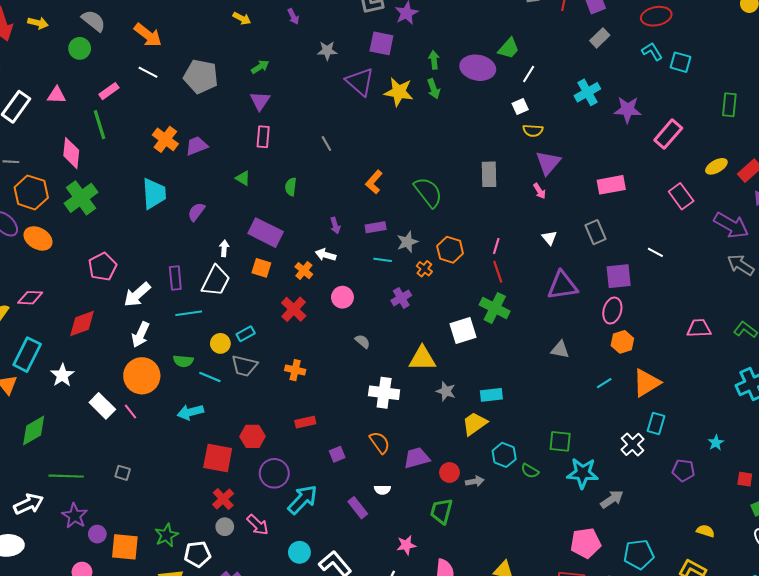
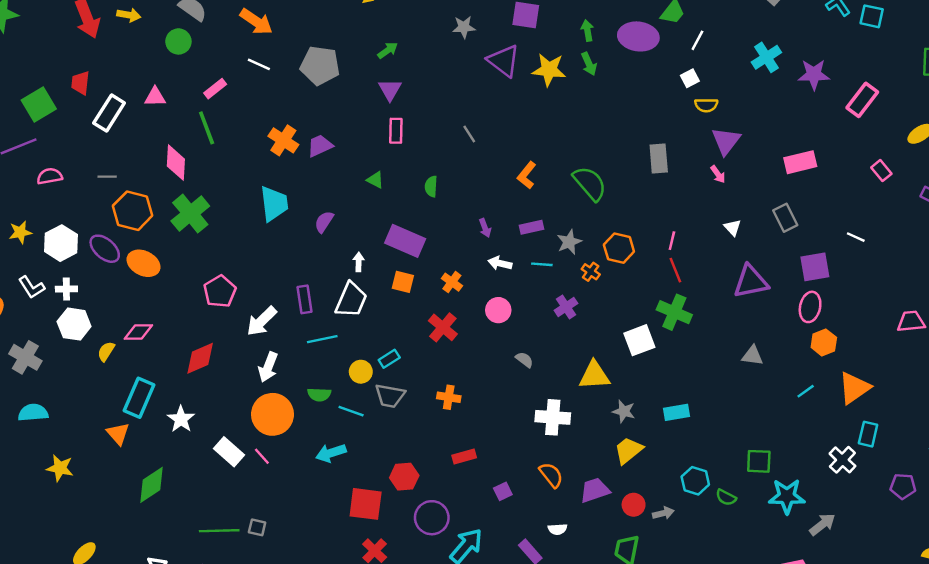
pink rectangle: (681, 196) -> (881, 171), size x0.7
white arrow: (326, 255) -> (500, 263), moved
yellow trapezoid: (475, 424) -> (628, 450), moved
green line: (66, 476) -> (219, 531), moved

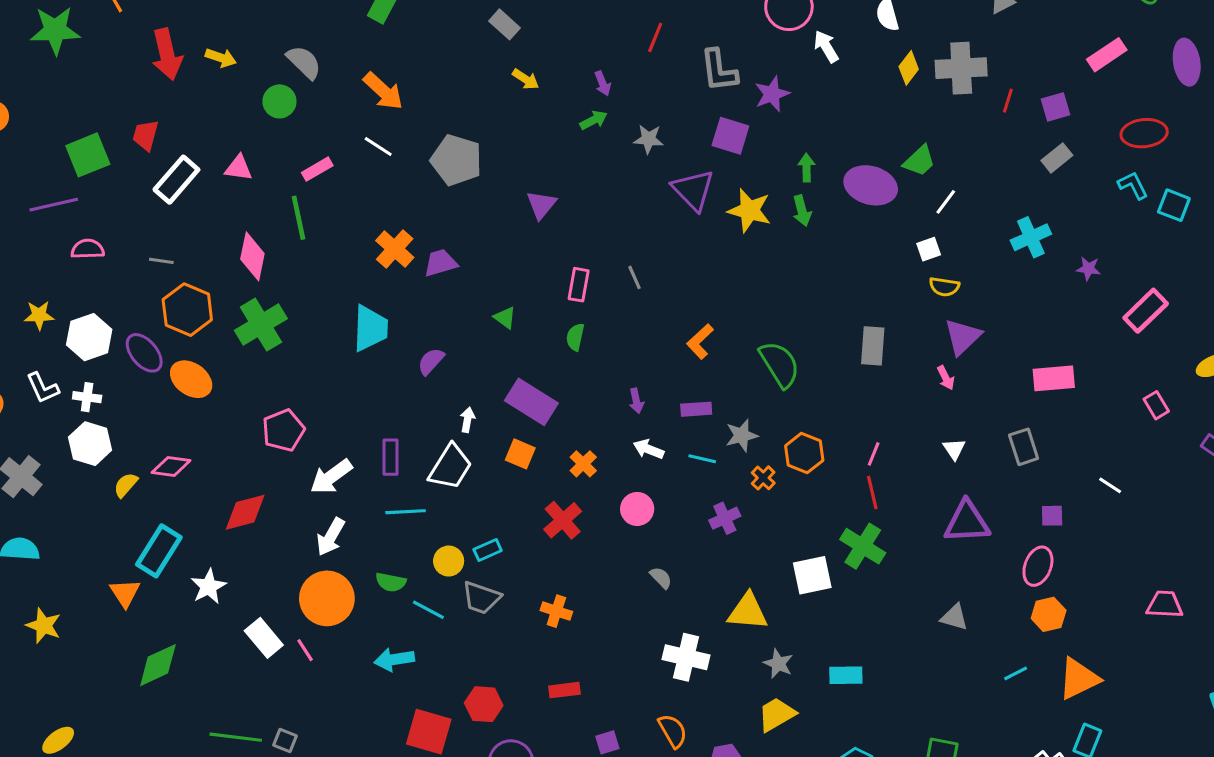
green arrow: (388, 50) -> (594, 120), moved
purple star: (814, 74) -> (1088, 269), size x0.6
pink rectangle: (396, 131) -> (579, 285), moved
purple square: (815, 267) -> (1052, 516), size x0.6

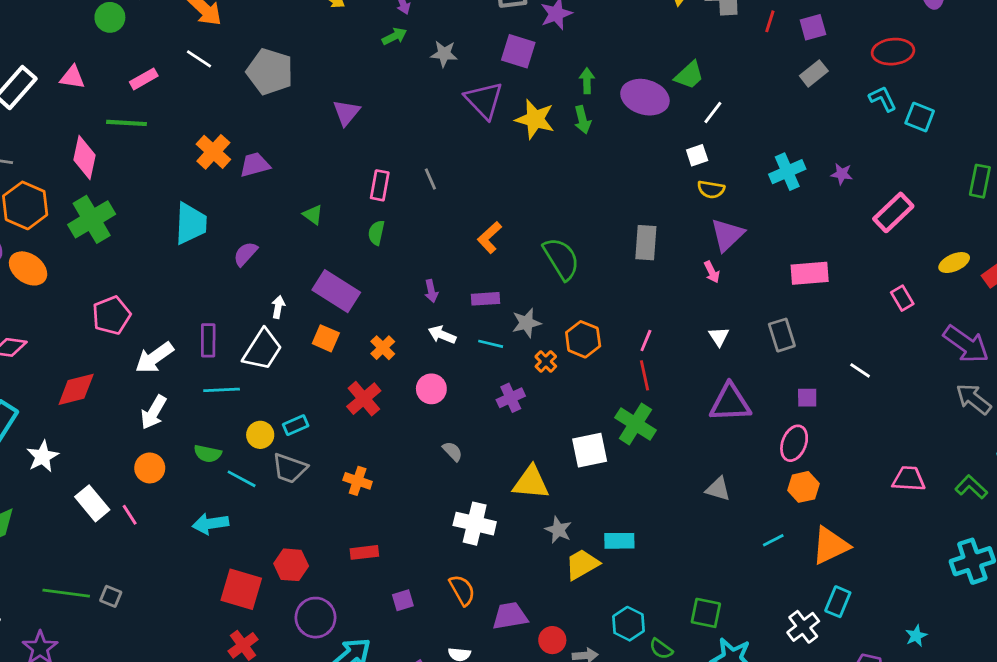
green line: (299, 218) -> (126, 123), turned -75
cyan cross: (1031, 237) -> (787, 172), moved
orange circle: (327, 598) -> (150, 468), size x0.6
yellow trapezoid: (777, 714) -> (582, 564), moved

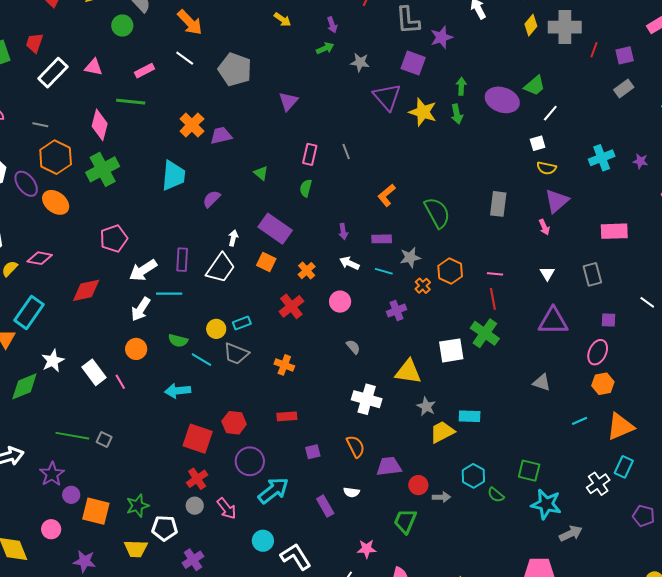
pink line: (646, 341) -> (495, 274), turned 70
cyan line: (222, 390) -> (169, 294), moved
white star: (43, 456) -> (53, 361), moved

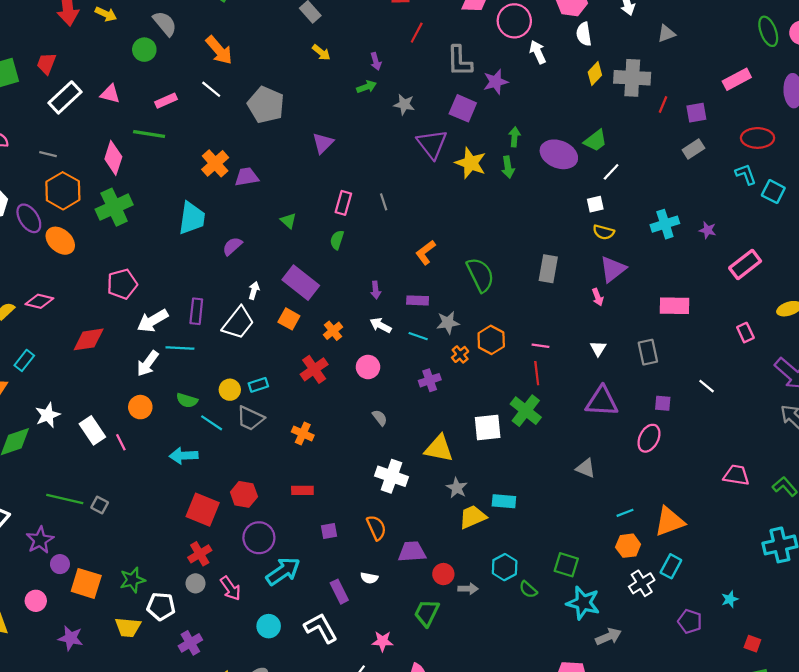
cyan rectangle: (29, 312) -> (24, 360), size x0.6
orange hexagon: (603, 384) -> (628, 546), moved
white L-shape: (296, 557) -> (321, 628), moved

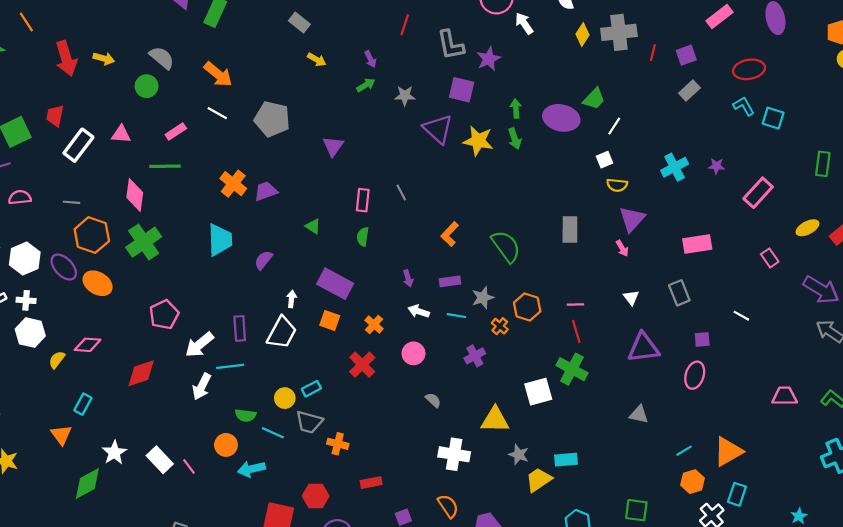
orange circle: (140, 407) -> (226, 445), moved
orange cross: (303, 434) -> (338, 444), moved

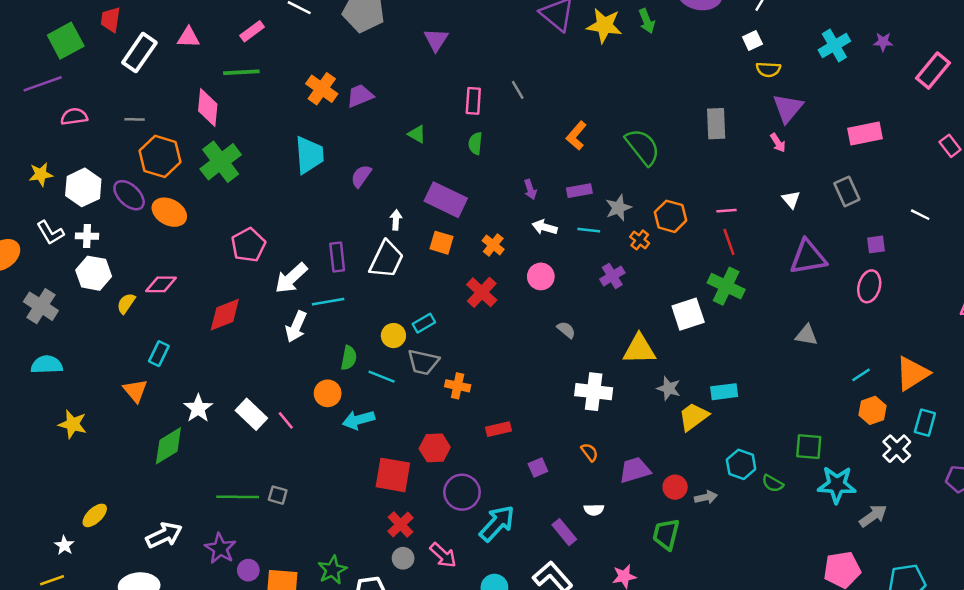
green semicircle: (246, 415) -> (349, 358), turned -84
orange semicircle: (448, 506) -> (589, 452), size x0.7

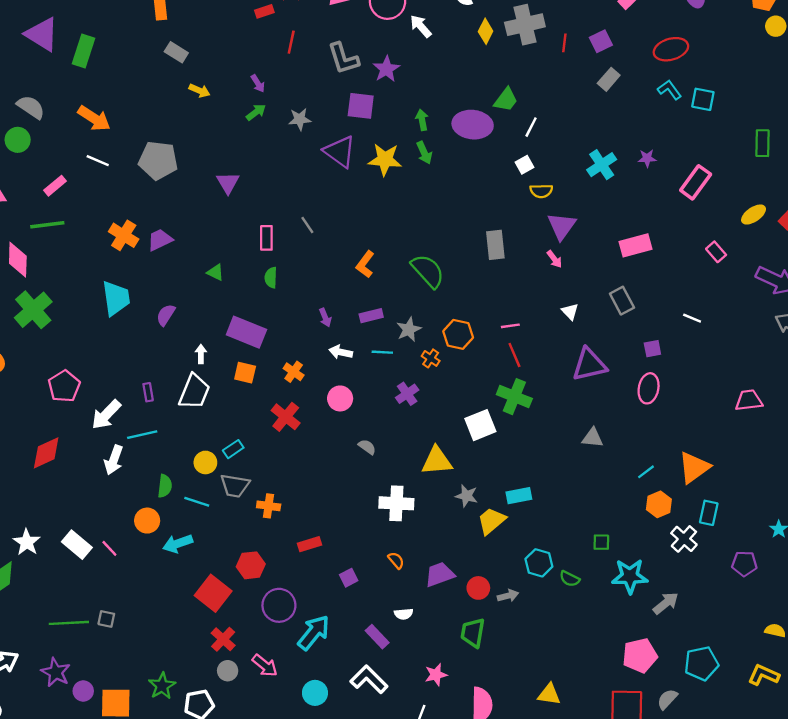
purple rectangle: (337, 257) -> (148, 392), size x0.7
green square: (809, 447) -> (601, 542), size x0.7
red square: (393, 475) -> (213, 593), turned 32

